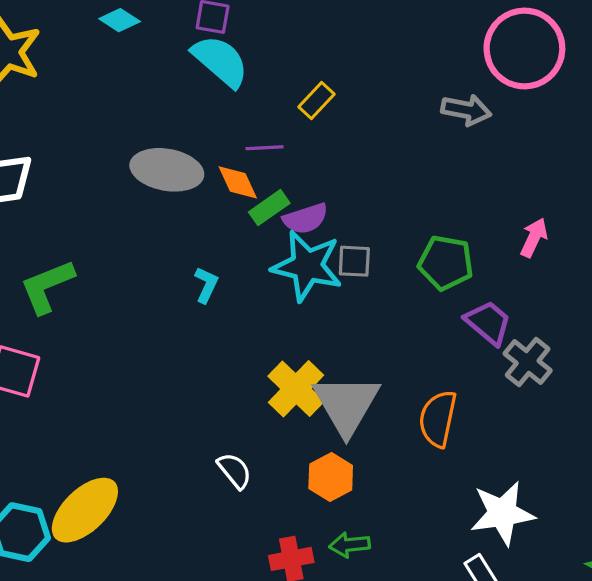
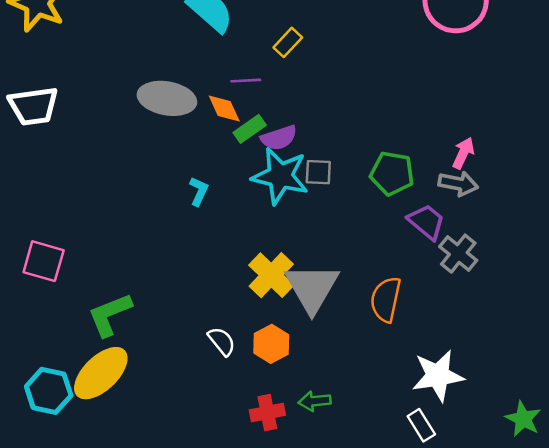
gray arrow: (466, 110) -> (458, 184), moved
green L-shape: (47, 286) -> (110, 315), moved
orange hexagon: (331, 477) -> (271, 344), moved

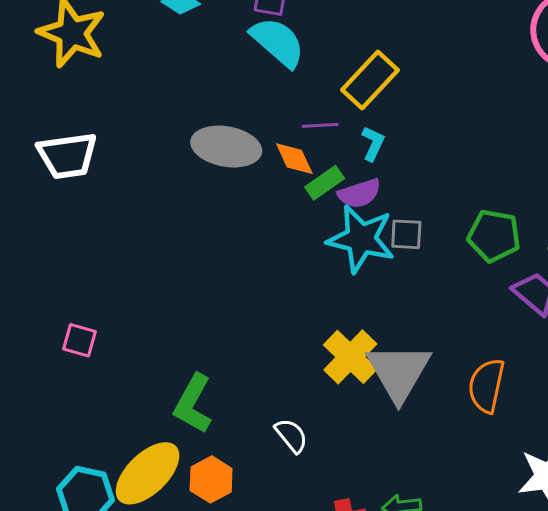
yellow rectangle: (288, 42) -> (370, 80), size x1.6
cyan L-shape: (199, 191) -> (373, 143), moved
pink square: (44, 261) -> (79, 340), size x0.7
green L-shape: (110, 315) -> (193, 404), moved, turned -39
orange hexagon: (271, 344) -> (211, 479), moved

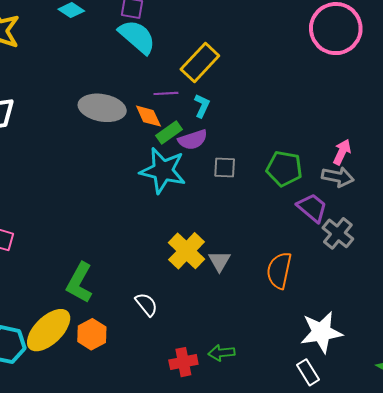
cyan star: (361, 239) -> (163, 171), moved
gray triangle: (399, 372) -> (219, 261), size x0.5

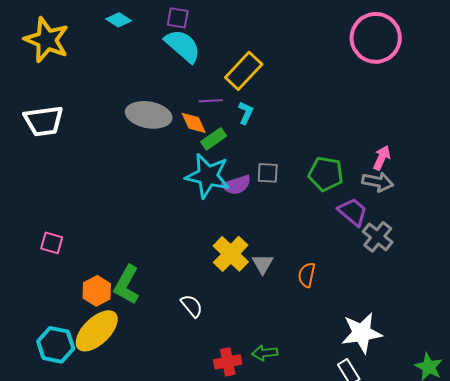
purple semicircle: (193, 140) -> (237, 185), moved
orange semicircle: (279, 270) -> (307, 275), moved, size x0.7
orange hexagon: (92, 334) -> (97, 291), moved

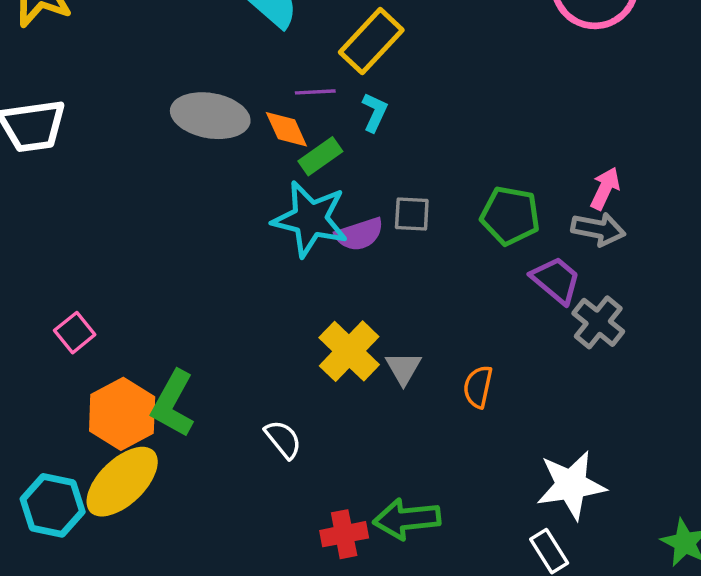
pink square: (52, 243) -> (75, 333), moved, turned 35
orange hexagon: (97, 291) -> (122, 414), size x1.4
green arrow: (265, 353) -> (407, 519), size x1.5

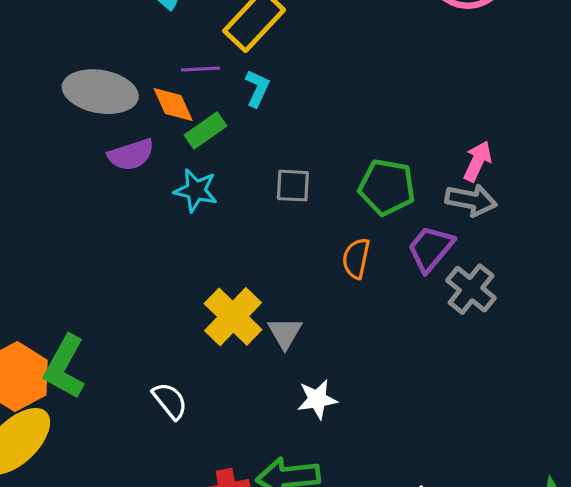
cyan star: (310, 219) -> (196, 190), size x0.6
purple semicircle: (359, 234) -> (131, 155), moved
purple trapezoid: (556, 280) -> (431, 249), turned -90
orange semicircle: (478, 387) -> (356, 258), moved
white star: (571, 485) -> (317, 399), moved, size x0.6

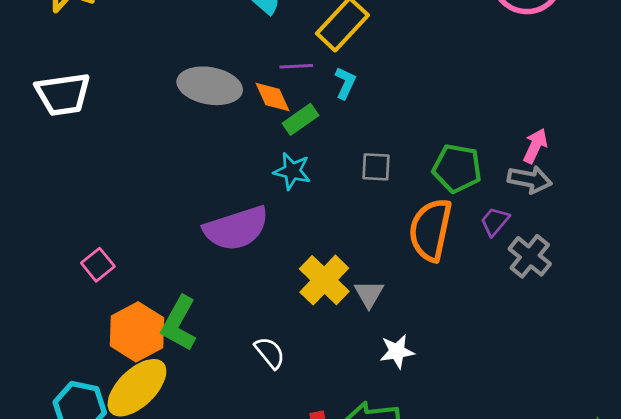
purple semicircle: (131, 155) -> (236, 228), moved, size x1.6
purple trapezoid: (431, 249) -> (495, 221), size x0.7
orange semicircle: (356, 258) -> (430, 230), size x1.8

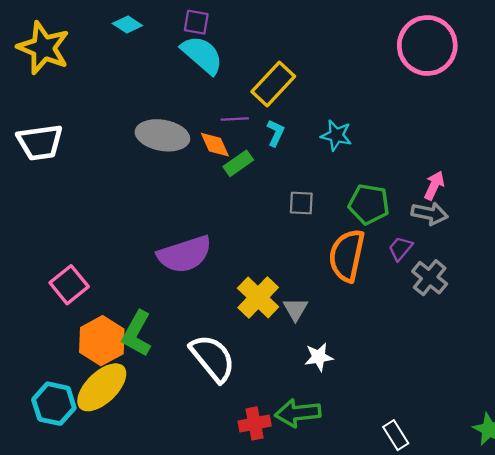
cyan star: (292, 171) -> (336, 135), moved
pink square: (98, 265) -> (69, 285), size x1.4
white semicircle: (270, 353) -> (213, 358), size x1.8

